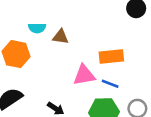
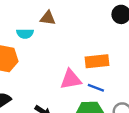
brown triangle: (61, 37) -> (48, 18), moved

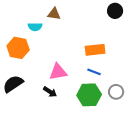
pink triangle: (71, 79) -> (58, 72), moved

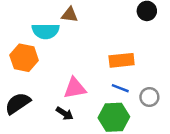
cyan semicircle: (35, 27) -> (46, 31), size x1.5
gray circle: (116, 92) -> (149, 97), moved

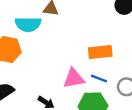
pink triangle: (75, 88) -> (74, 78), moved

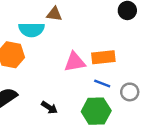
pink triangle: (74, 78) -> (75, 62), moved

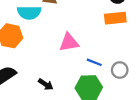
orange rectangle: (103, 57) -> (115, 18), moved

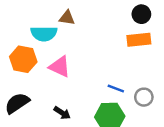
pink triangle: (69, 42) -> (60, 67), moved, turned 35

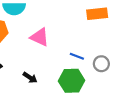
pink triangle: (60, 67) -> (40, 37), moved

